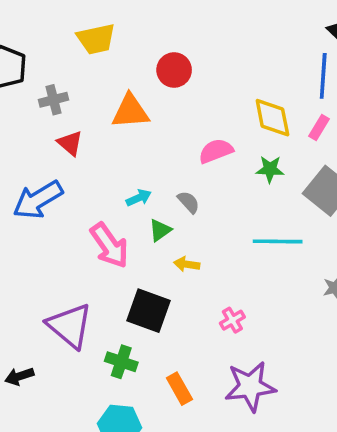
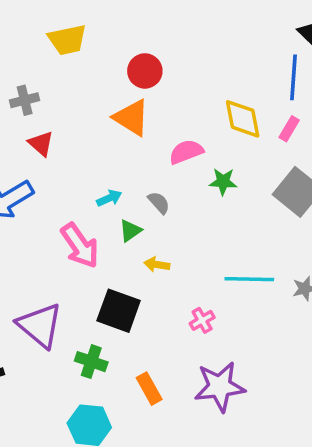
orange triangle: (130, 111) -> (131, 118), moved, turned 36
green star: (270, 169) -> (223, 182), moved
cyan line: (278, 241) -> (249, 279), moved

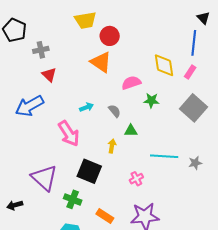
yellow trapezoid: (67, 40) -> (85, 20), moved
green triangle: (130, 231) -> (131, 131), moved, turned 32
yellow arrow: (157, 265) -> (112, 146), turned 88
orange rectangle: (149, 389) -> (105, 216), turned -30

